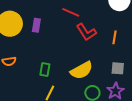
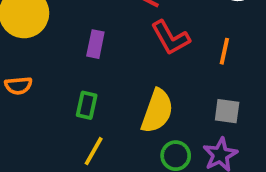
purple rectangle: (36, 25) -> (95, 44), moved
yellow semicircle: (82, 70) -> (157, 111), turned -45

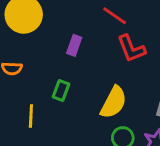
yellow line: (94, 151) -> (31, 116), moved, turned -35

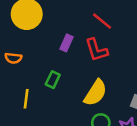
red L-shape: (131, 49) -> (96, 50), moved

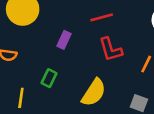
red line: (102, 21) -> (102, 17), turned -55
red L-shape: (96, 50) -> (111, 49), moved

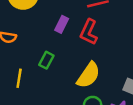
red L-shape: (111, 49) -> (89, 32), moved, turned 40

